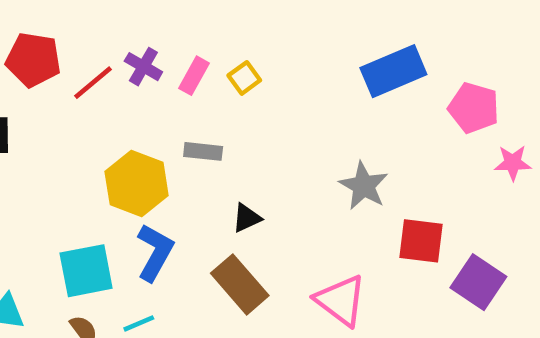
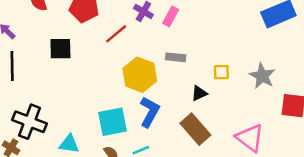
yellow square: (244, 78) -> (221, 72), moved, turned 35
red line: (93, 83) -> (116, 34), moved

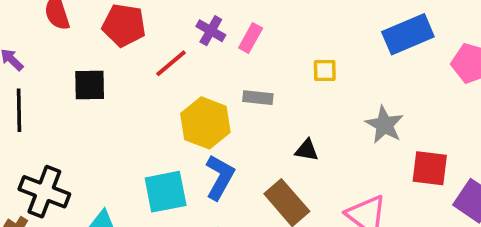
yellow square: (221, 72) -> (325, 70), moved
black triangle: (199, 93) -> (307, 150), moved, turned 35

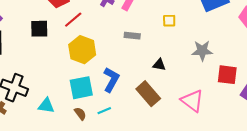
red line: (171, 63) -> (73, 20), moved
yellow hexagon: (205, 123) -> (82, 50), moved
gray star: (384, 125) -> (202, 51), turned -30

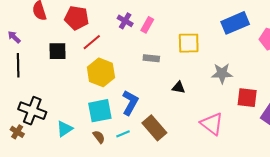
yellow square: (169, 21) -> (189, 43), size x1.6
brown rectangle: (148, 94) -> (154, 128), moved
cyan triangle: (46, 106) -> (65, 129), turned -42

